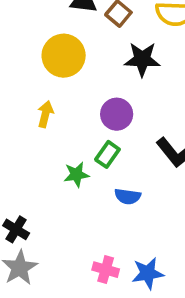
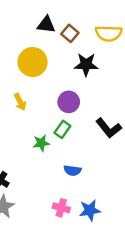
yellow arrow: (45, 114) -> (20, 102), turned 140
blue semicircle: (128, 196) -> (72, 170), moved

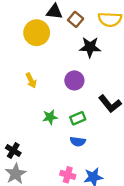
yellow circle: (33, 62) -> (37, 33), moved
green rectangle: (62, 129) -> (78, 118), moved, turned 32

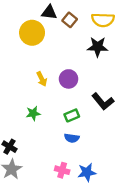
black star: (90, 47) -> (98, 47), moved
yellow arrow: (31, 80) -> (42, 79), moved
green star: (50, 117) -> (33, 113), moved

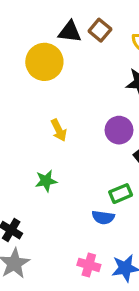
brown square: (70, 20) -> (100, 30), moved
purple circle: (69, 79) -> (119, 130), moved
green rectangle: (72, 115) -> (121, 194), moved

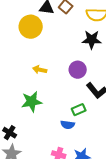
yellow arrow: (59, 130) -> (40, 70), turned 128
green star: (46, 181) -> (32, 102), size x1.5

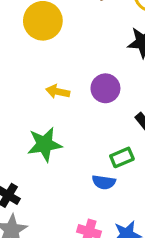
purple circle: (78, 70) -> (105, 88), moved

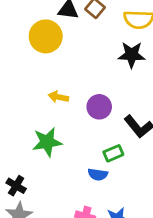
purple circle: (105, 88) -> (99, 107), moved

